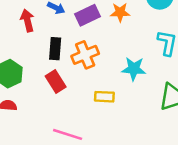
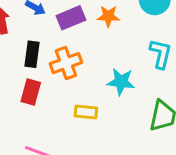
red rectangle: (56, 81) -> (31, 92), turned 45

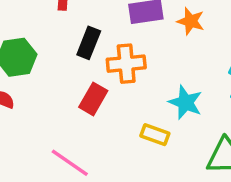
red rectangle: (31, 92) -> (93, 99), moved
yellow rectangle: (86, 112) -> (155, 135), moved

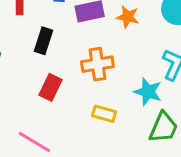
orange cross: (126, 64) -> (97, 64), moved
cyan star: (186, 102) -> (148, 92), moved

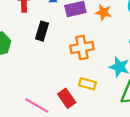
red rectangle: (51, 87) -> (67, 98), moved, turned -60

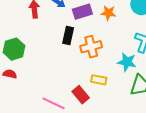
black rectangle: (42, 31) -> (68, 36), moved

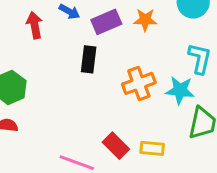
orange cross: (91, 47) -> (139, 83), moved
yellow rectangle: (99, 80) -> (152, 148), moved

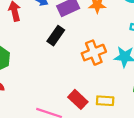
black rectangle: (89, 59) -> (56, 36), turned 30

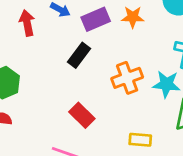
red rectangle: (78, 99) -> (82, 115), moved

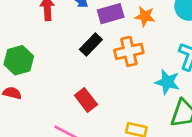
orange cross: (127, 78) -> (129, 51), moved

